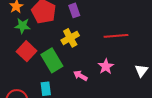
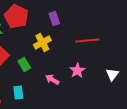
purple rectangle: (74, 10) -> (54, 18), moved
green rectangle: (52, 60) -> (24, 64), size x0.6

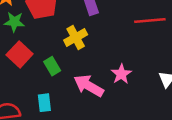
red line: (87, 40) -> (150, 21), moved
pink arrow: (52, 80) -> (89, 86), size x1.6

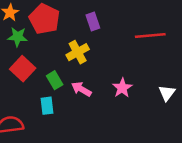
pink arrow: (89, 86) -> (81, 89), moved, size x0.7
cyan rectangle: (44, 103) -> (47, 106), moved

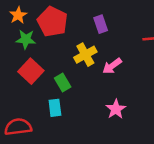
pink star: (122, 88) -> (116, 109), moved
pink arrow: (81, 89) -> (112, 66), moved, turned -66

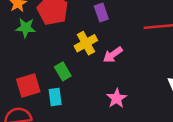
red square: (31, 71) -> (28, 85), moved, turned 30

